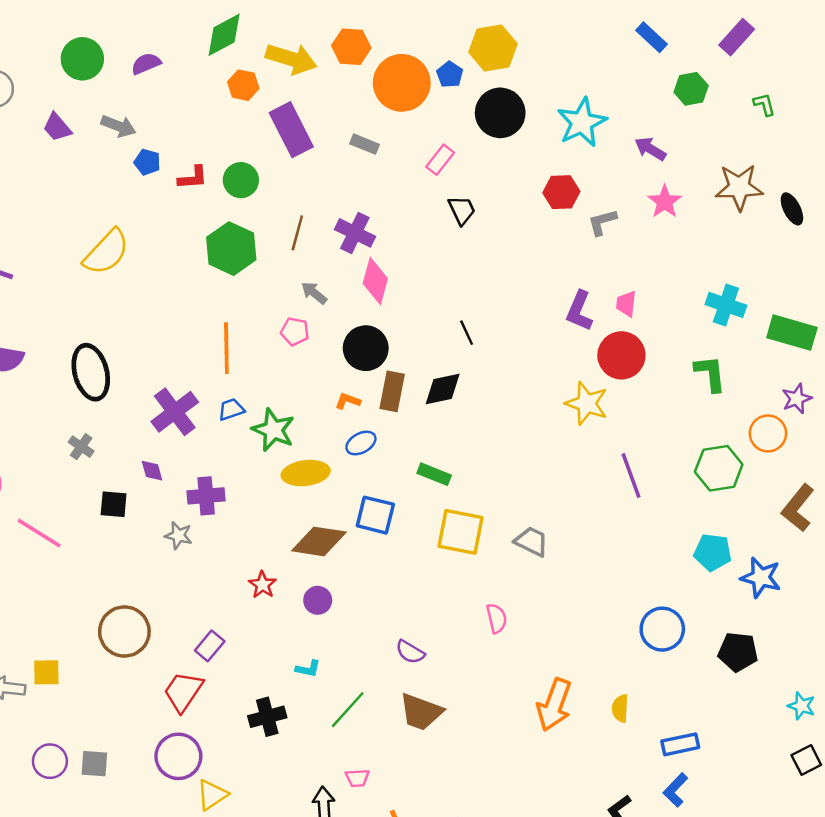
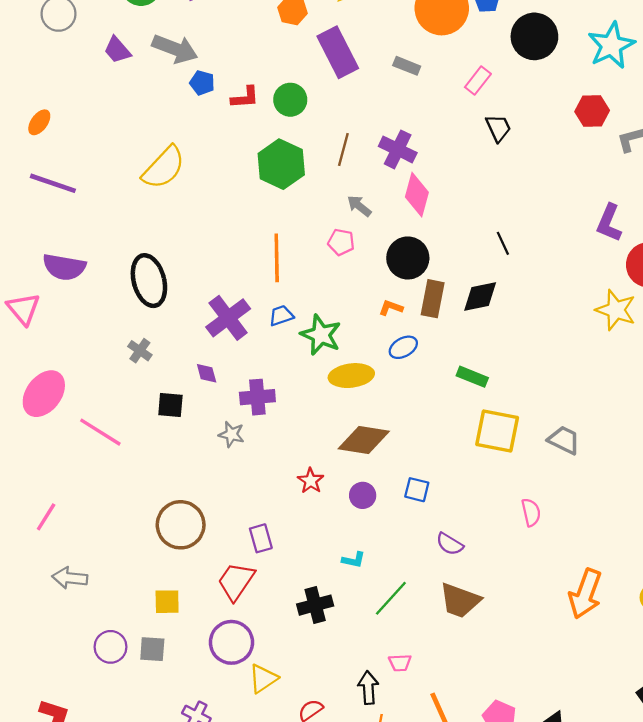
gray arrow: (118, 126) -> (175, 49), size x1.4
blue square: (375, 515) -> (417, 490), moved, size x0.7
purple rectangle: (210, 646) -> (261, 538), turned -56
yellow square: (46, 672) -> (167, 602), moved

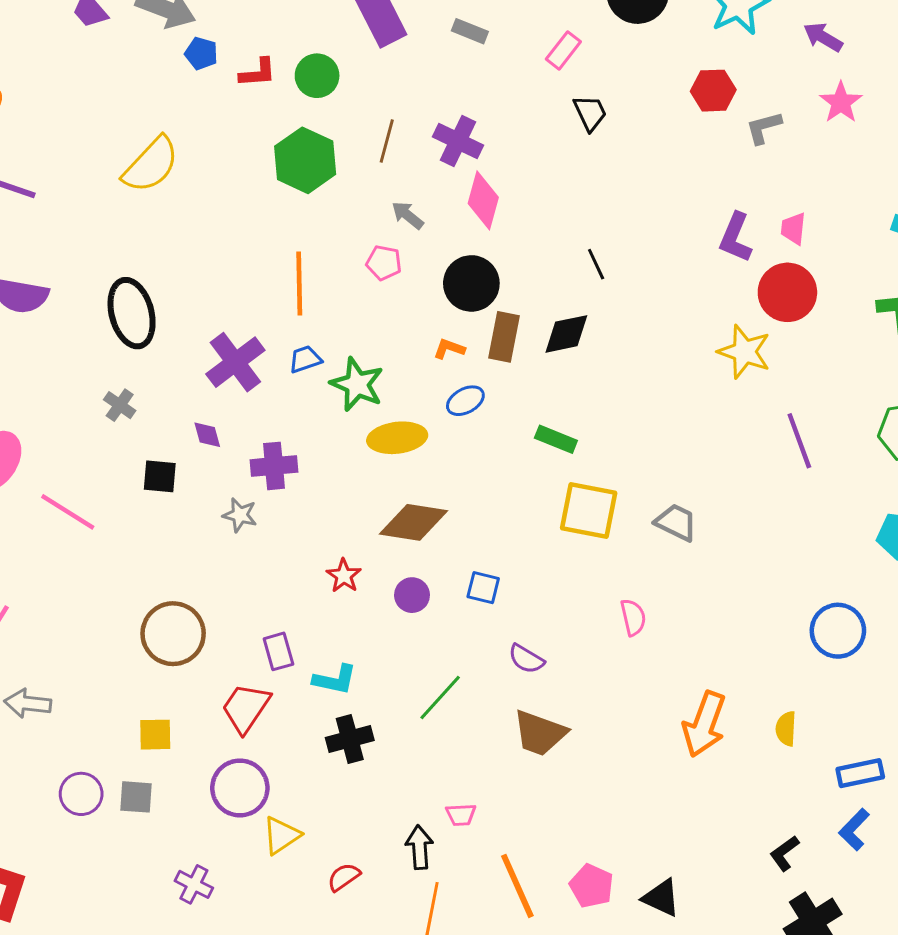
cyan L-shape: (354, 560) -> (335, 680), moved, size x1.4
green line: (391, 598) -> (440, 697), moved

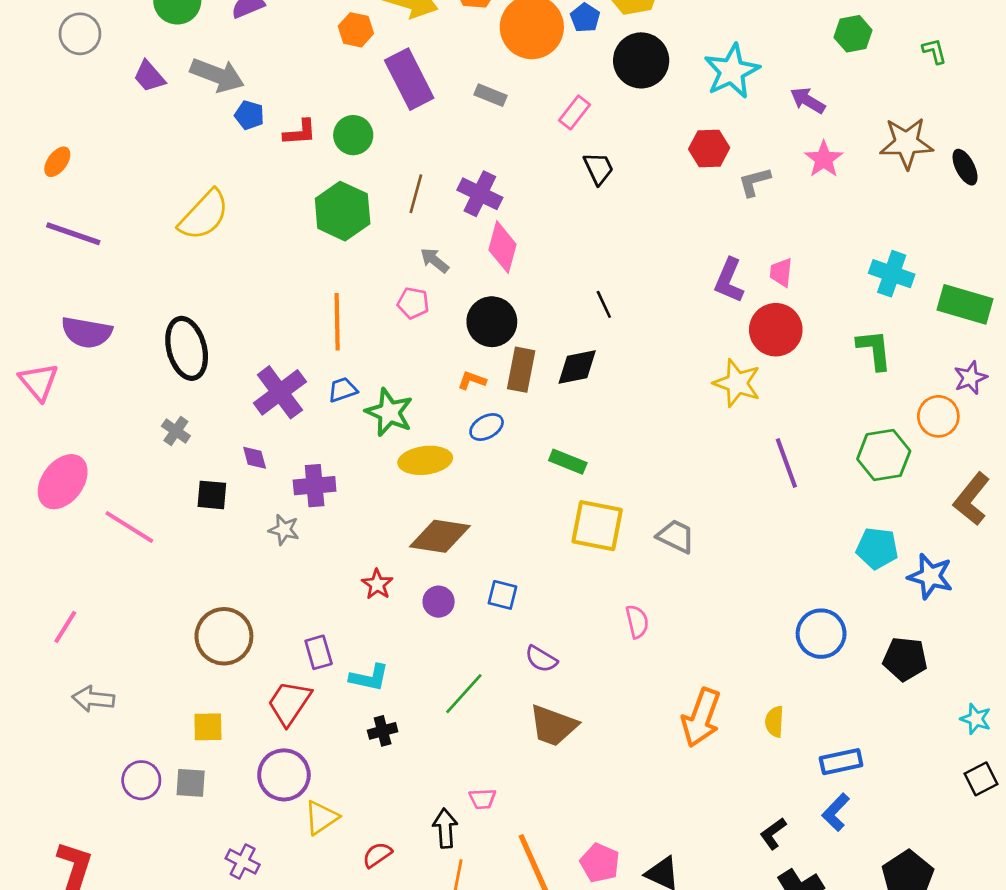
black cross: (350, 739) -> (383, 731), size x0.7

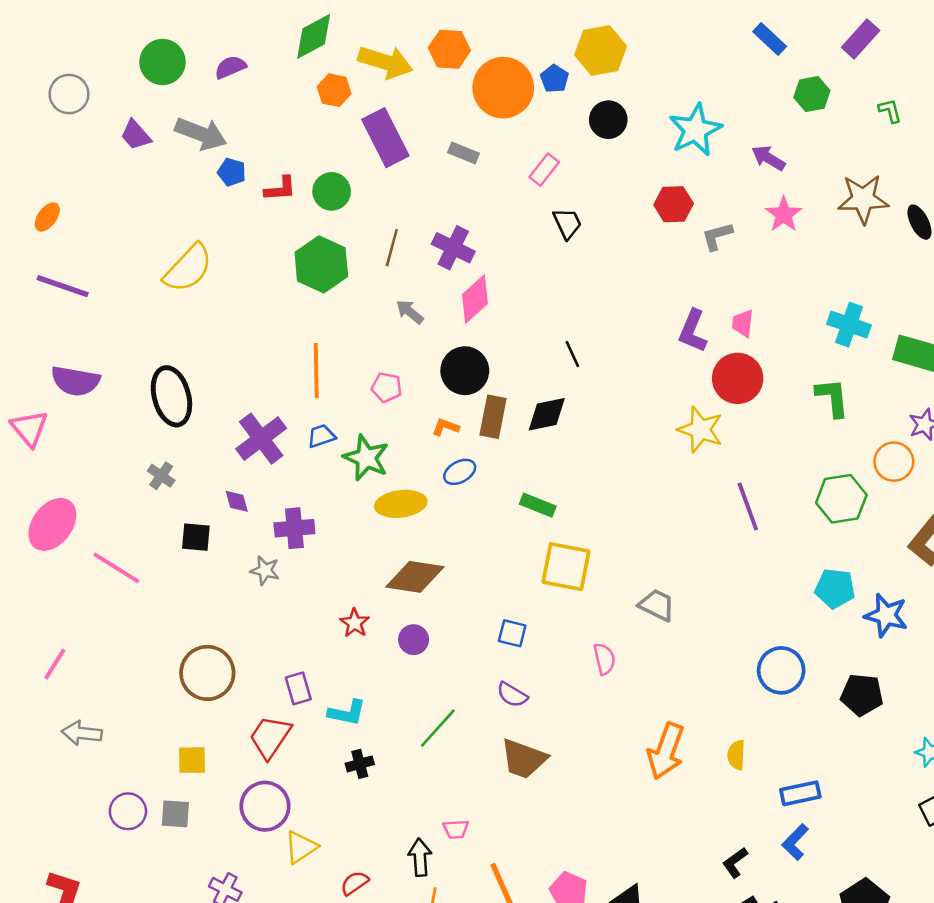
black circle: (641, 60) -> (608, 120), size x0.7
pink diamond: (503, 247) -> (475, 299), turned 33
pink pentagon: (413, 303) -> (387, 387), moved
gray trapezoid: (676, 536) -> (657, 605), moved
blue square: (503, 595) -> (512, 633), moved

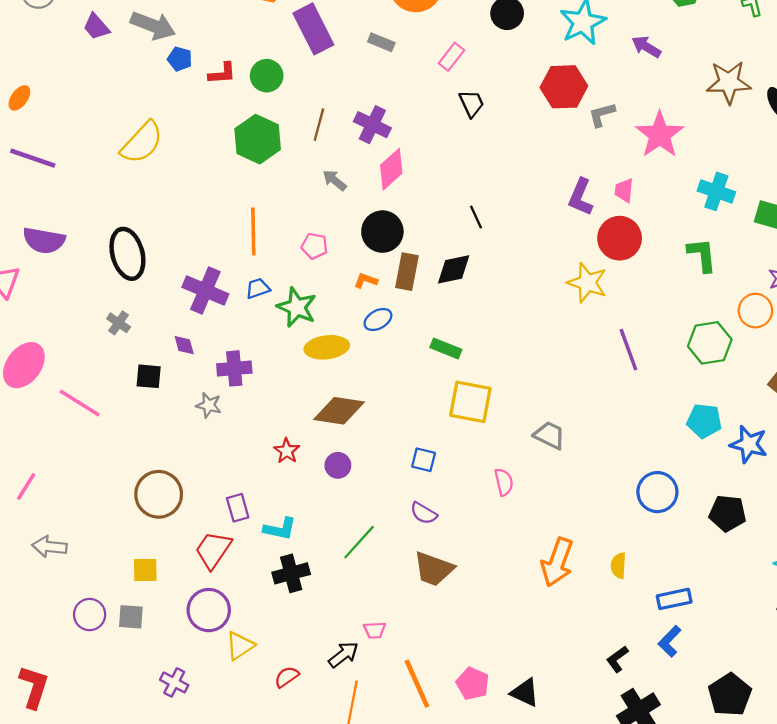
red hexagon: (674, 204) -> (564, 87), size x1.4
pink star: (784, 214) -> (660, 135), moved, size x1.5
purple cross: (261, 439) -> (205, 291), turned -30
black cross: (360, 764) -> (291, 573), size x1.5
black arrow: (420, 857) -> (343, 655), turned 56

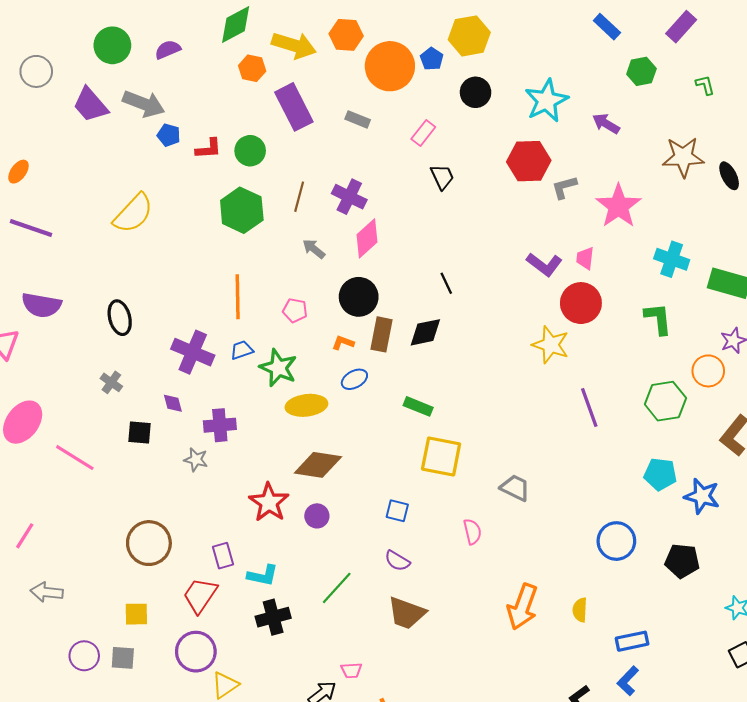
purple trapezoid: (96, 27) -> (90, 105), size x1.4
purple L-shape: (581, 197) -> (544, 264), turned -76
black ellipse: (127, 254) -> (120, 318), size x0.7
red star: (287, 451) -> (269, 502), size x1.6

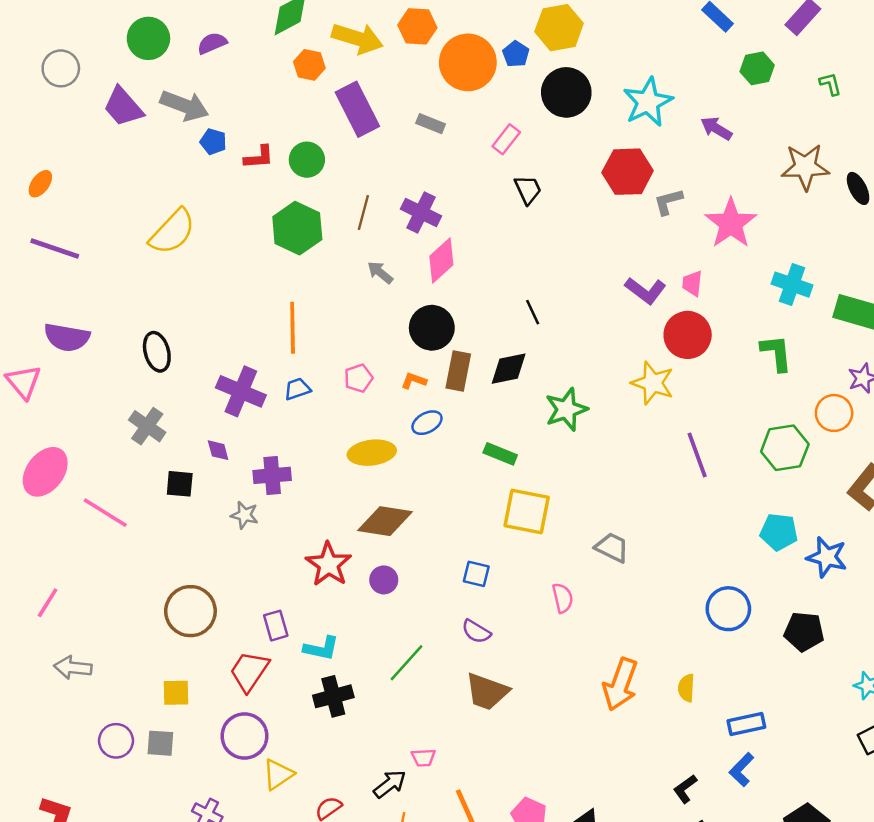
black circle: (476, 92) -> (566, 92), size x1.4
pink pentagon: (295, 310) -> (359, 378), moved, turned -30
green star: (278, 368) -> (566, 409), moved, turned 30
gray cross: (111, 382) -> (147, 426), size x1.4

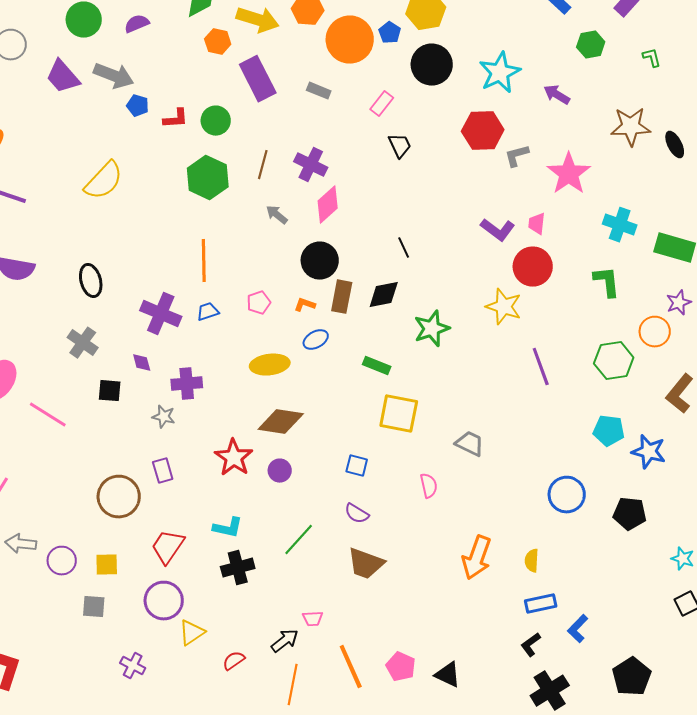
purple rectangle: (276, 626) -> (163, 471), moved
blue rectangle: (746, 724) -> (541, 604), moved
purple circle: (116, 741) -> (62, 561), moved

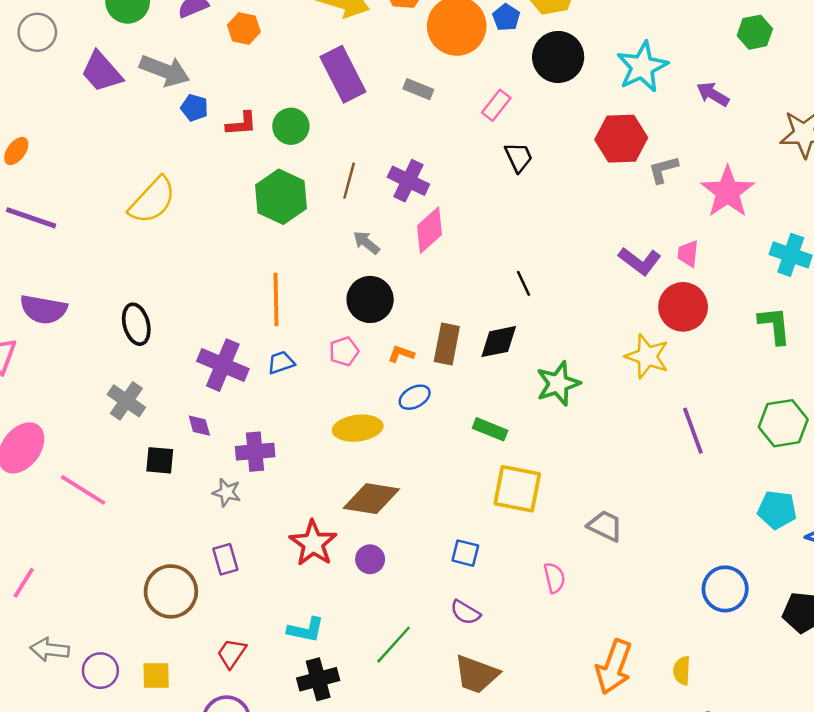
orange hexagon: (218, 42) -> (244, 29), moved
black circle: (320, 261) -> (370, 299), moved
red trapezoid: (168, 547) -> (232, 653), size x0.7

